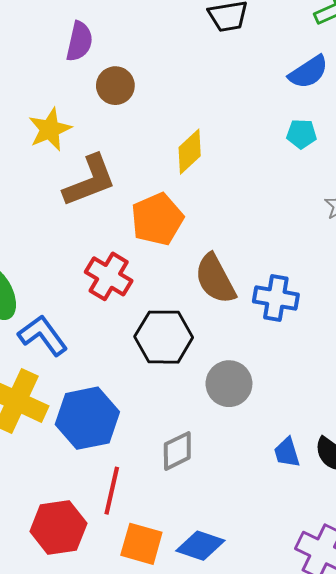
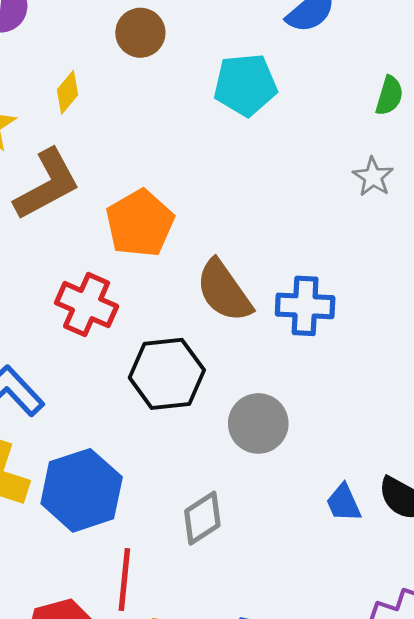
brown circle: (115, 86) -> (140, 33), moved
cyan pentagon: (302, 134) -> (245, 85), moved, size x1.6
yellow diamond: (190, 152) -> (67, 92), moved, size x0.7

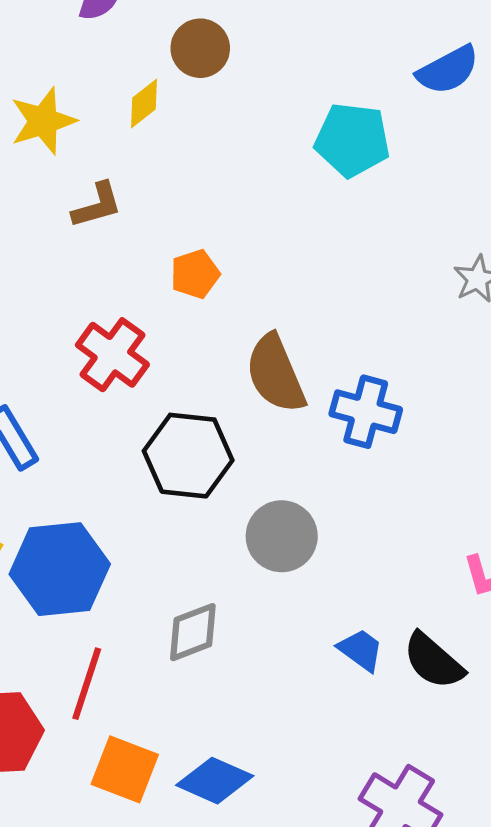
brown circle: (140, 33) -> (200, 48), moved
brown L-shape: (47, 184) -> (97, 205), size x0.6
orange pentagon: (140, 223) -> (195, 274), size x0.6
blue trapezoid: (344, 503) -> (361, 650), turned 138

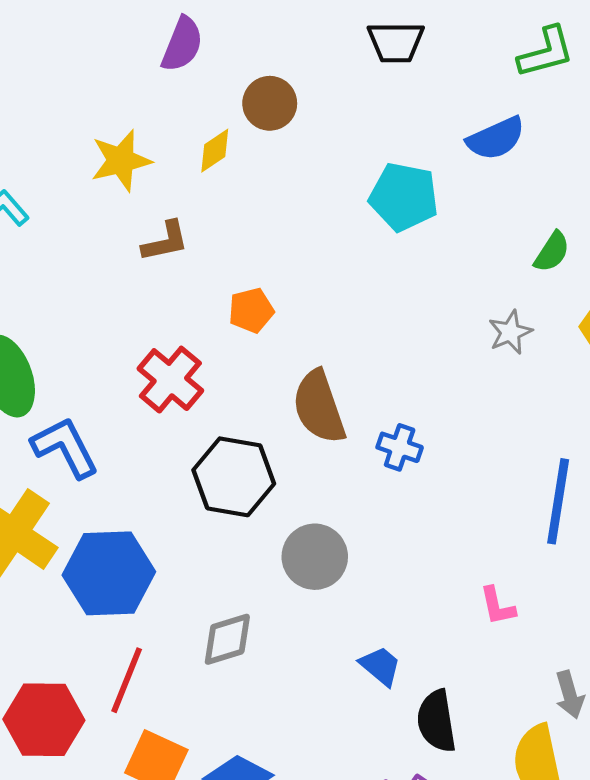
blue cross: (366, 412) -> (400, 447), size x0.7
black semicircle: (433, 661) -> (437, 721), moved, turned 36

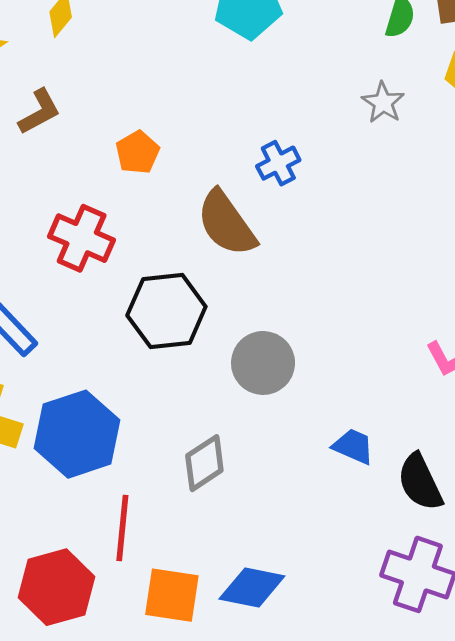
blue cross: (400, 447) -> (278, 163), moved, turned -30

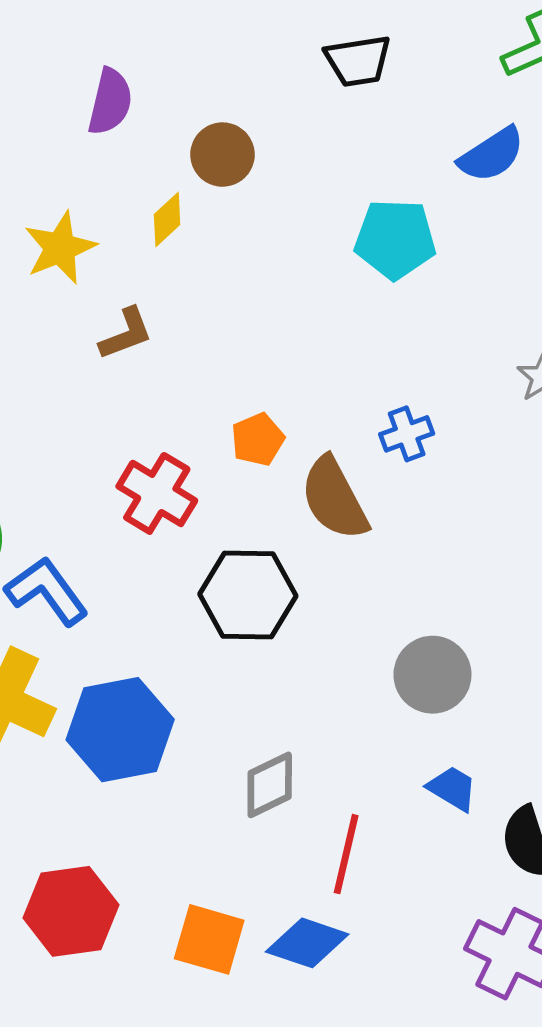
orange pentagon: (138, 152) -> (258, 439), moved
gray circle: (263, 363) -> (432, 675), moved
red line: (122, 528) -> (346, 854), moved

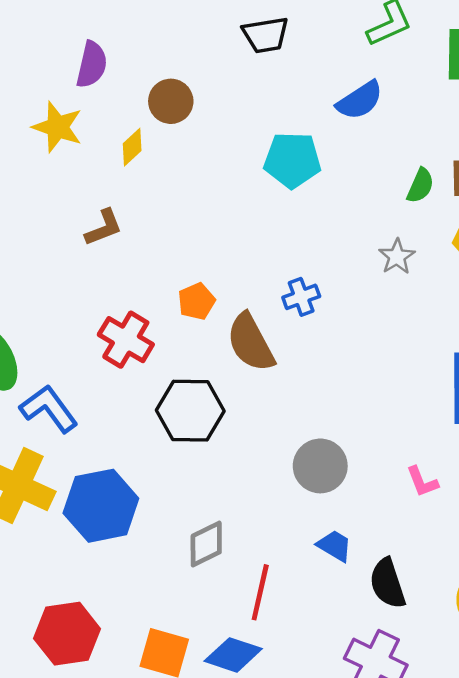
yellow star: (60, 248) -> (57, 127), moved, turned -30

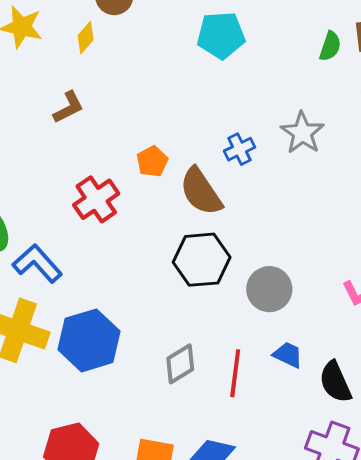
gray star: (397, 257) -> (302, 133), moved, size x1.4
red cross: (126, 340) -> (96, 199), turned 30
black hexagon: (190, 411) -> (202, 260), moved
red line: (260, 592) -> (235, 373), moved

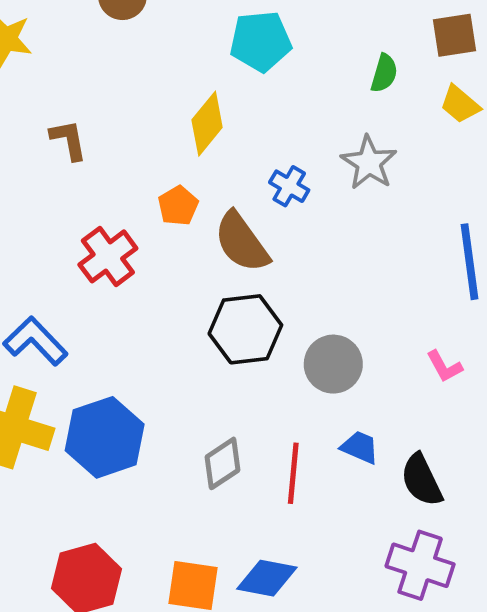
yellow diamond: (86, 38) -> (207, 124), moved, size x1.5
green semicircle: (330, 46) -> (384, 73), moved
brown L-shape: (68, 107) -> (68, 140), turned -72
blue cross: (239, 149) -> (289, 186), turned -32

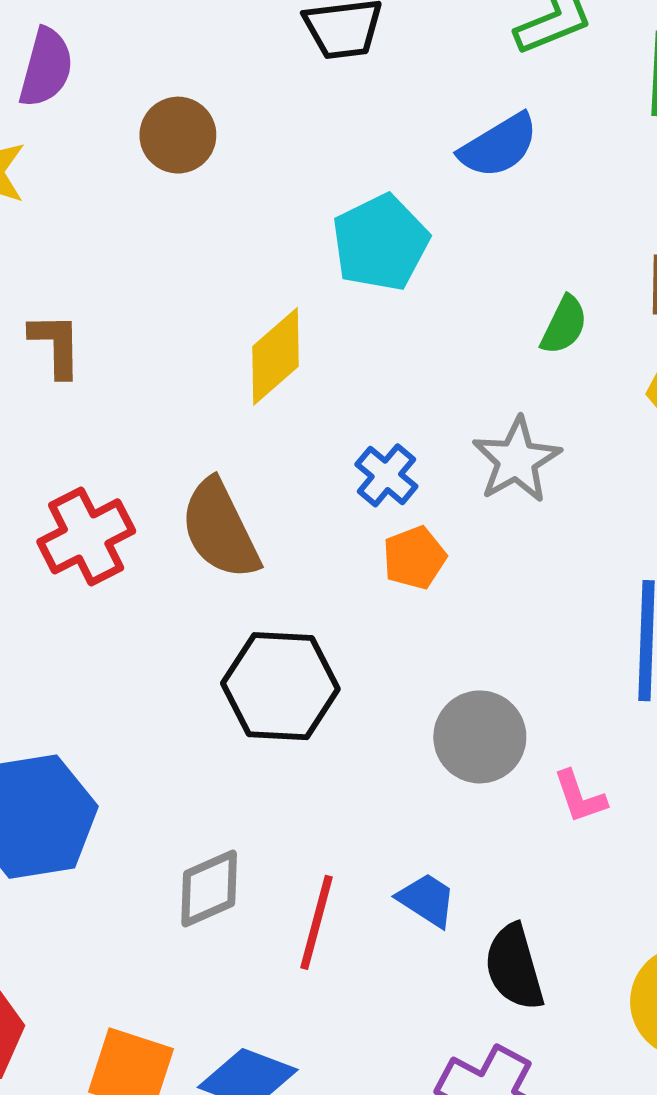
cyan pentagon: (261, 41) -> (380, 243), turned -30
orange pentagon: (178, 206) -> (414, 558), moved
brown semicircle: (242, 242) -> (220, 529), moved
gray circle: (333, 364) -> (480, 737), moved

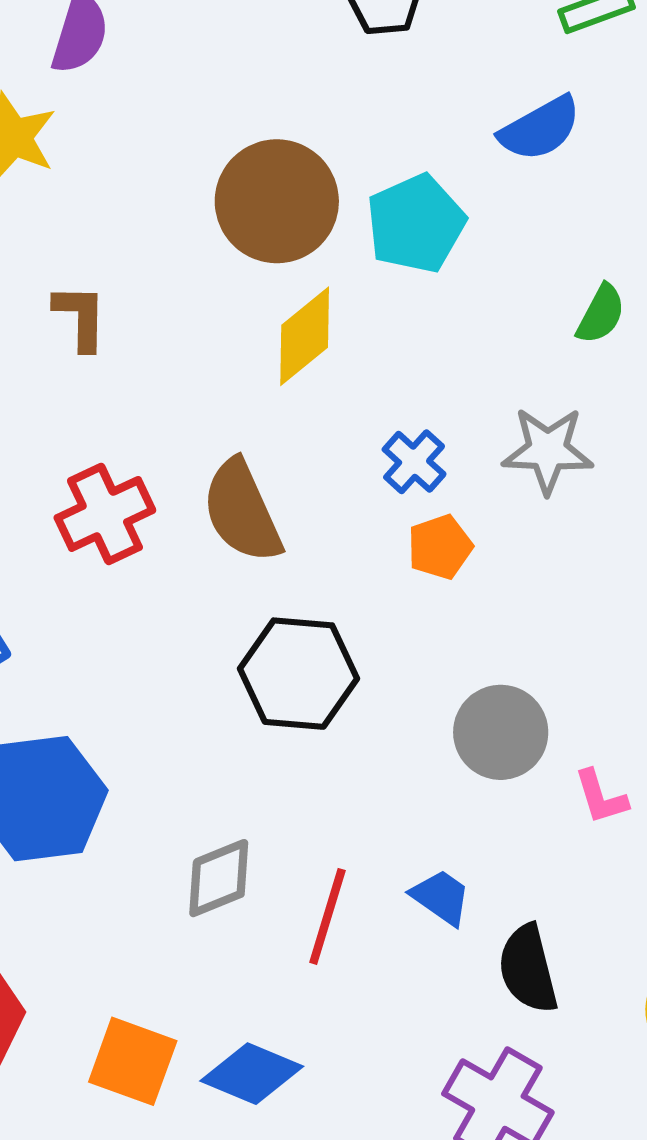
brown circle: (178, 135) -> (277, 201), moved, size x1.6
gray star: (517, 460) -> (548, 450), turned 30

